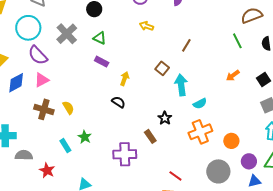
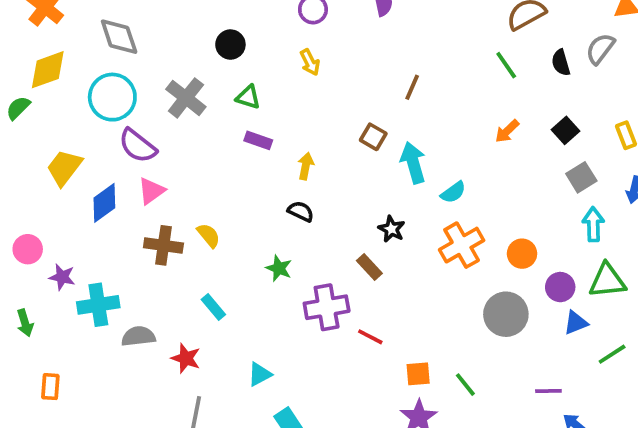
yellow arrow: (146, 26) -> (310, 62), moved, turned -128
green star: (85, 137) -> (279, 268), moved
red line: (175, 176) -> (370, 337), moved

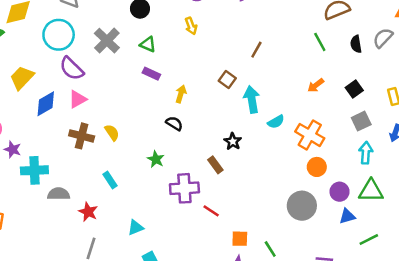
orange cross: (462, 245) -> (310, 135), moved, turned -36

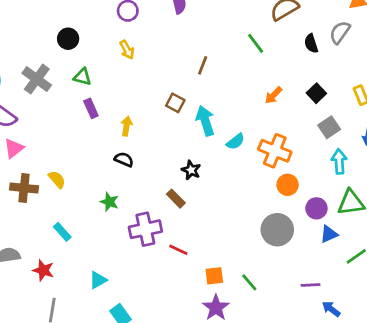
green line: (320, 42) -> (256, 43), moved
purple rectangle: (151, 74) -> (91, 108), turned 49

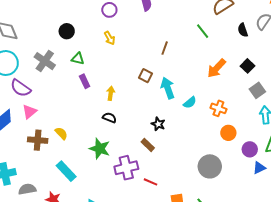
orange arrow: (273, 95) -> (216, 68), size x1.5
orange cross: (275, 151) -> (218, 108), size x0.7
green star: (109, 202) -> (100, 149), size x1.5
gray circle: (277, 230) -> (210, 166), moved
cyan rectangle: (62, 232) -> (66, 171), size x1.5

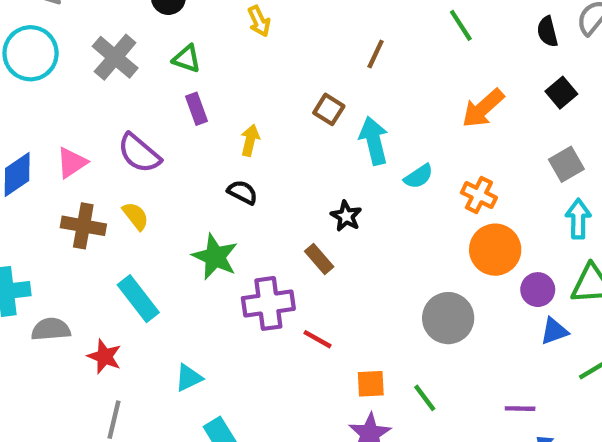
black square: (248, 66) -> (561, 93), moved
purple semicircle: (21, 88) -> (139, 153), moved
orange circle: (228, 133) -> (495, 250), size x1.5

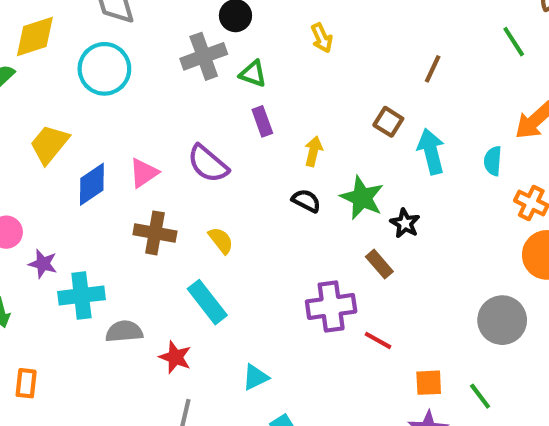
gray cross: (115, 57) -> (204, 56), moved, turned 30
cyan semicircle: (419, 176) -> (493, 161), moved, turned 128
yellow semicircle: (136, 216) -> (221, 240), moved
green star: (215, 257) -> (362, 198), moved

